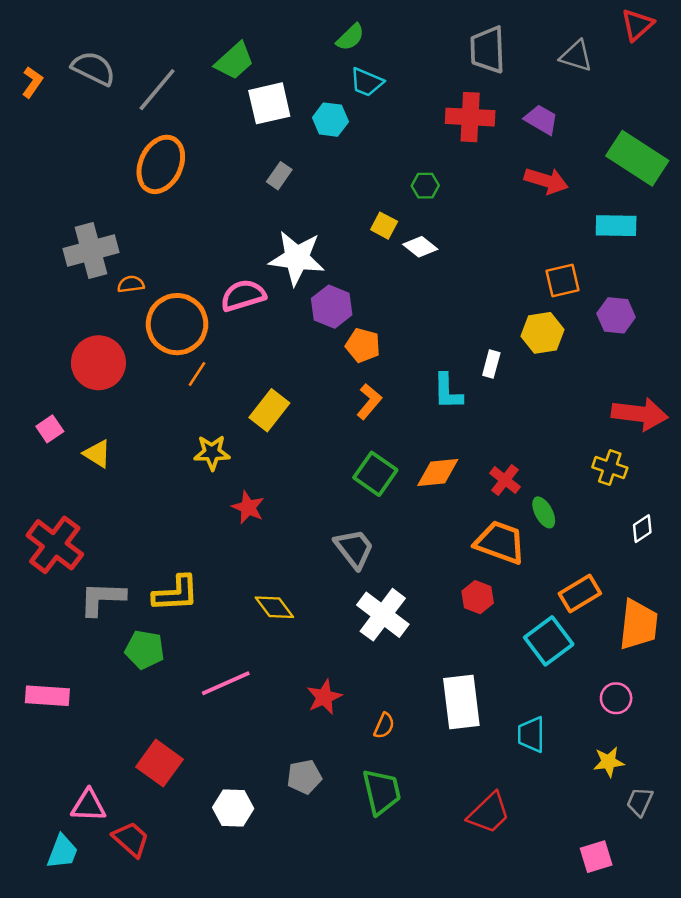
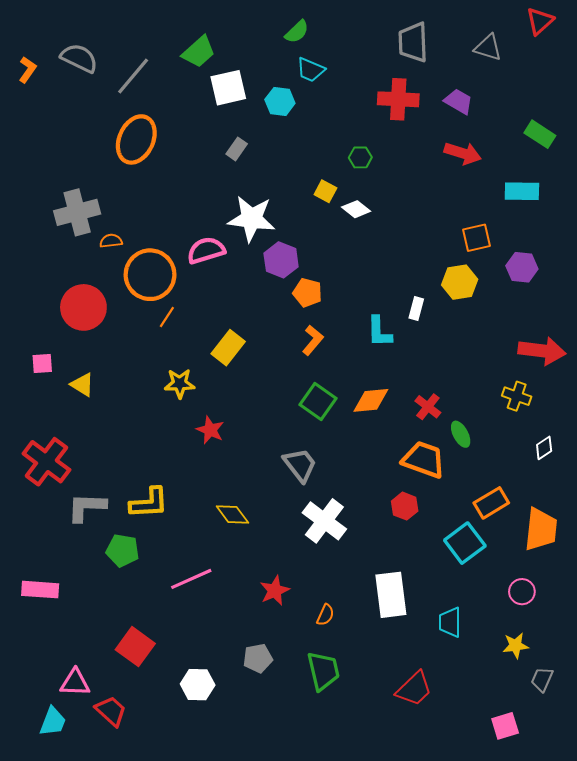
green rectangle: (637, 158) -> (540, 134), size x0.6
pink square: (50, 429) -> (42, 363), turned 30

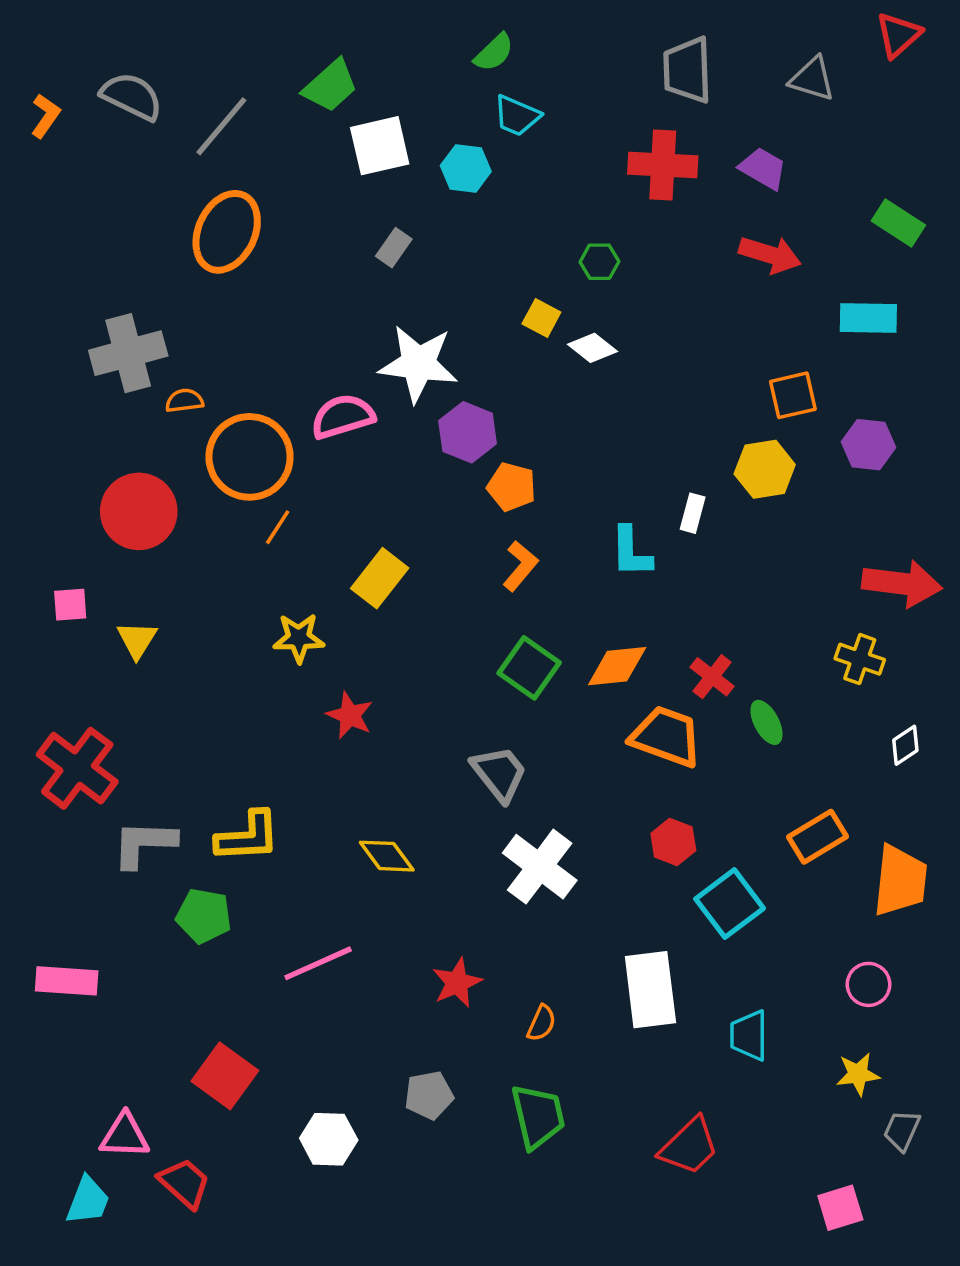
yellow triangle: (82, 385) -> (137, 640), turned 30
orange trapezoid: (424, 460) -> (666, 736), moved
cyan square: (465, 543) -> (730, 904), moved

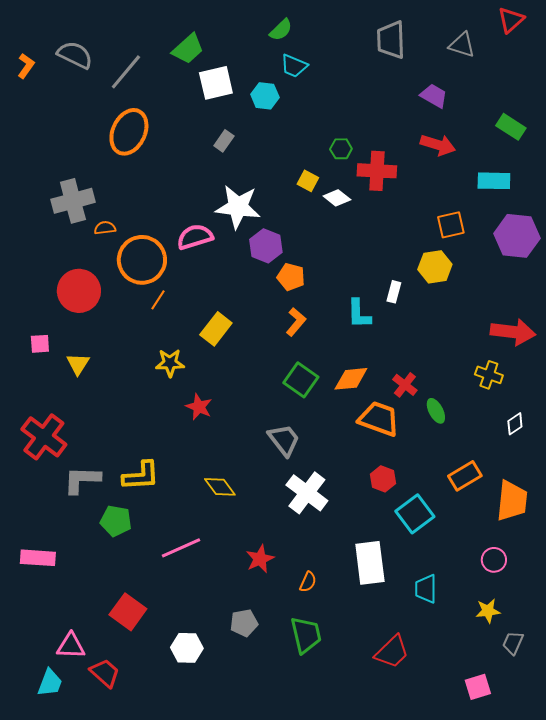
red cross: (663, 165) -> (377, 171), moved
purple hexagon: (868, 445) -> (517, 236), moved, size x1.5

